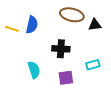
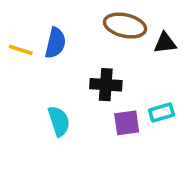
purple square: (66, 78) -> (127, 123), moved

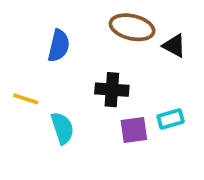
black triangle: (165, 43) -> (174, 46), turned 35
yellow line: (21, 50) -> (26, 99), moved

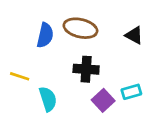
brown ellipse: (132, 27) -> (80, 28), moved
purple square: (134, 130) -> (103, 100), turned -35

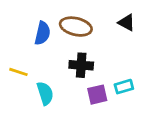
black triangle: (134, 35) -> (127, 23), moved
purple square: (103, 100) -> (97, 95), turned 30

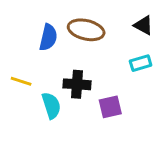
black cross: (81, 65) -> (77, 84), moved
cyan rectangle: (124, 87) -> (141, 63), moved

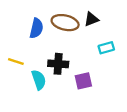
black triangle: (144, 25) -> (91, 19), moved, turned -49

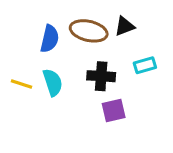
black cross: (58, 64) -> (101, 76), moved
cyan semicircle: (39, 80) -> (53, 82), moved

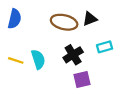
blue semicircle: (50, 39) -> (15, 19), moved
black cross: (101, 76) -> (73, 55), turned -36

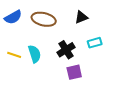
blue semicircle: (15, 19) -> (13, 17), turned 48
brown ellipse: (64, 22) -> (44, 19), moved

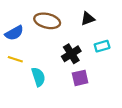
blue semicircle: (13, 17) -> (14, 33), moved
cyan semicircle: (34, 54) -> (38, 77), moved

